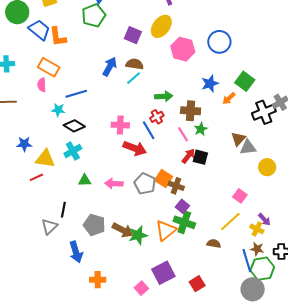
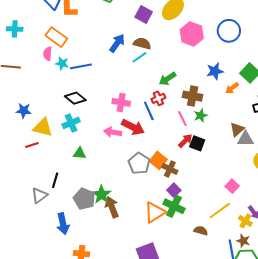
green arrow: (164, 96) -> (167, 79), turned 144
cyan star: (58, 110) -> (62, 63), moved
pink arrow: (114, 184) -> (113, 132), moved
brown arrow: (123, 230) -> (112, 207), turned -145
green star: (138, 235) -> (101, 195), moved, turned -30

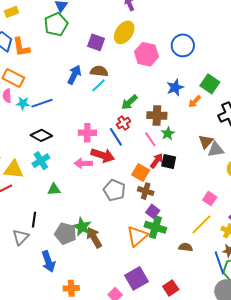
orange square: (158, 160) -> (141, 172), moved

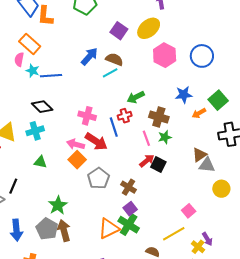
orange square: (141, 172) -> (77, 160), moved
gray pentagon: (66, 233) -> (47, 229), moved
brown arrow: (94, 238) -> (64, 231), moved

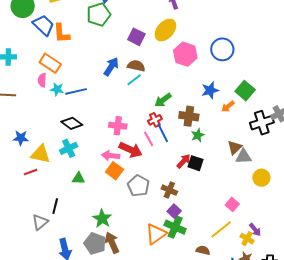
blue line: (114, 127) -> (163, 133), moved
pink line: (146, 138) -> (149, 139), moved

